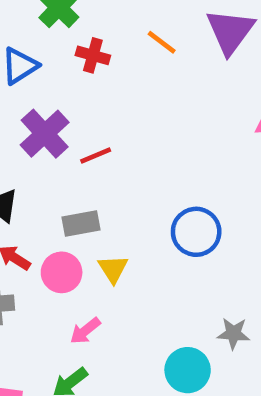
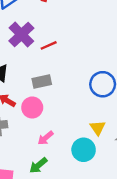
yellow triangle: (113, 269) -> (98, 128), moved
cyan circle: (188, 370) -> (84, 150), moved

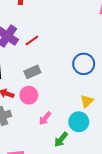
yellow triangle: (98, 128) -> (87, 101), turned 32
green arrow: (38, 165) -> (61, 139), moved

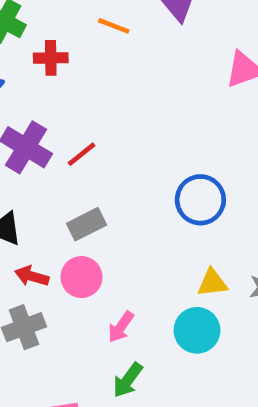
yellow triangle: (87, 101) -> (212, 283), turned 40
green arrow: (61, 139) -> (128, 380), moved

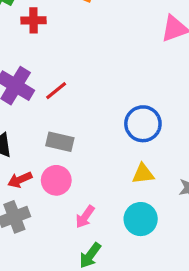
gray rectangle: (87, 224) -> (60, 142), turned 40
red arrow: (32, 276) -> (20, 180), turned -40
yellow triangle: (212, 283) -> (143, 174), moved

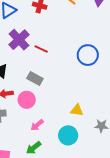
red line: (56, 91) -> (41, 49), turned 48
blue circle: (143, 124) -> (88, 55), moved

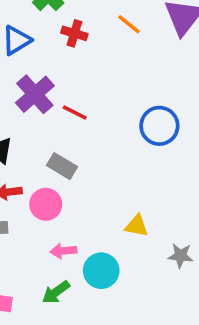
pink arrow: (37, 125) -> (63, 251), turned 32
cyan circle: (68, 135) -> (101, 271), moved

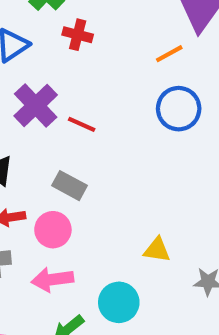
orange line: (129, 24) -> (169, 54), moved, turned -65
blue circle: (159, 126) -> (179, 109), moved
pink arrow: (63, 251) -> (52, 279), moved, size x1.4

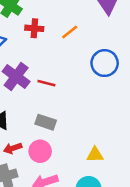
orange line: (169, 54) -> (70, 32), moved
yellow triangle: (157, 250) -> (95, 155), moved

